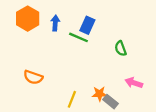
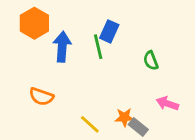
blue arrow: (55, 23) -> (62, 47), moved, size x1.5
green line: (79, 37) -> (98, 47), turned 54
yellow line: (72, 99) -> (90, 124), turned -70

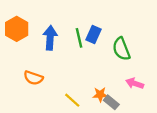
orange hexagon: (34, 23) -> (17, 29), moved
blue rectangle: (109, 31) -> (93, 34), moved
green semicircle: (151, 61) -> (121, 49), size x1.5

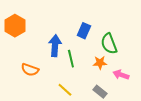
blue arrow: (50, 38) -> (55, 46), moved
green line: (79, 38) -> (71, 59), moved
orange star: (100, 95) -> (100, 63), moved

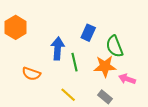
orange star: (100, 63) -> (105, 66), size x1.5

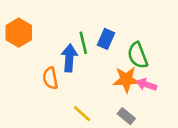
green line: (74, 62) -> (83, 43), moved
orange semicircle: (31, 74) -> (50, 78), moved, turned 60
pink arrow: (127, 79) -> (147, 84), moved

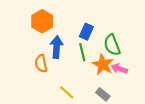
orange hexagon: (19, 33) -> (42, 21), moved
green line: (83, 43) -> (82, 52), moved
orange star: (126, 79) -> (103, 65), turned 30

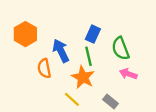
orange hexagon: (42, 21) -> (25, 34), moved
blue arrow: (57, 47) -> (61, 51), turned -30
orange star: (103, 65) -> (83, 77), moved

